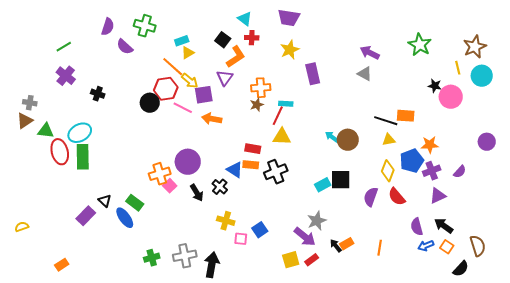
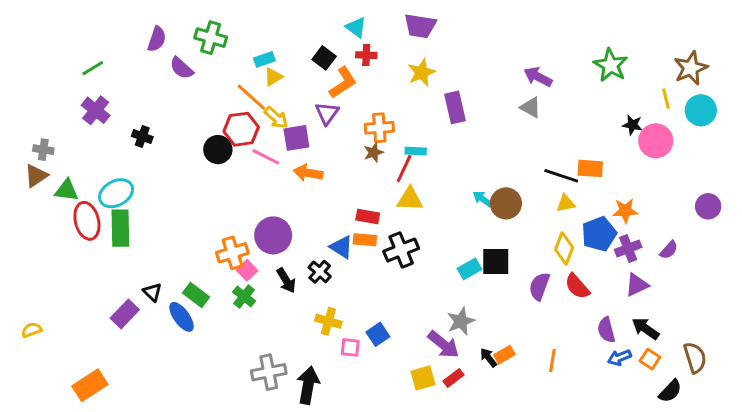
green cross: (152, 258) -> (244, 296), moved, turned -35
orange rectangle: (62, 265) -> (90, 385), size x1.6

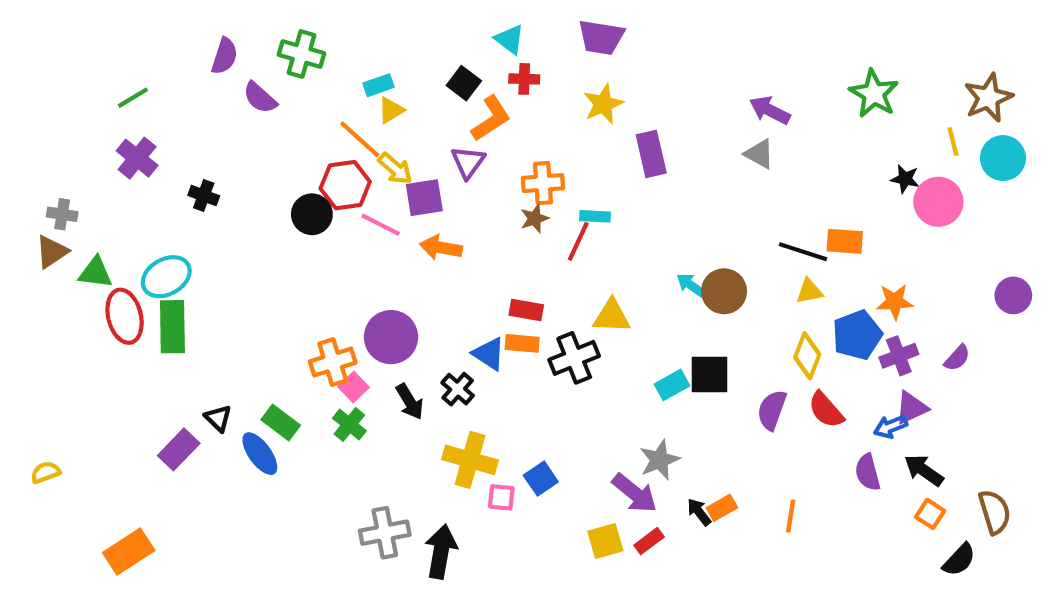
yellow triangle: (410, 199) -> (612, 316), moved
yellow cross: (328, 321) -> (470, 460), size x1.4
blue arrow: (619, 358) -> (891, 427), moved

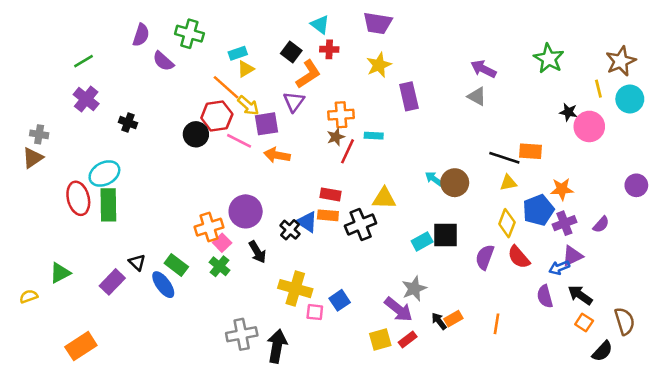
red line: (578, 241) -> (348, 151), moved
green triangle: (95, 273) -> (60, 273), moved, turned -35
black cross: (458, 389) -> (290, 230), moved

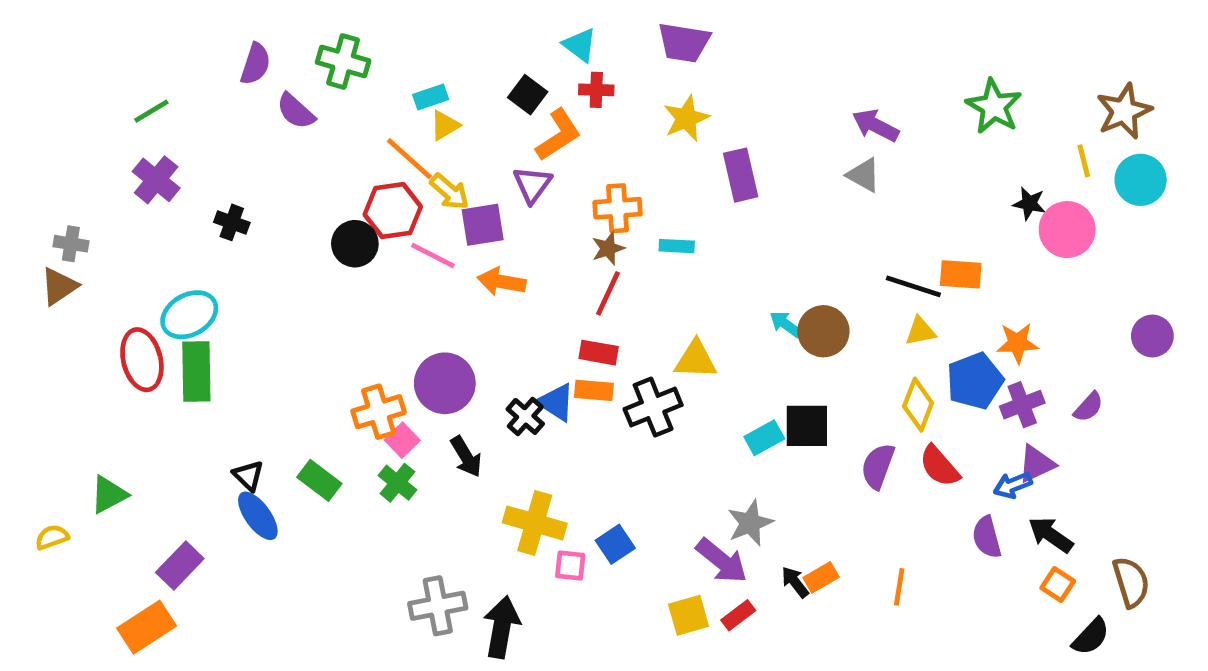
red line: (348, 151) -> (608, 293), moved
purple rectangle: (112, 282) -> (180, 566), moved
blue ellipse: (163, 285) -> (258, 516), moved

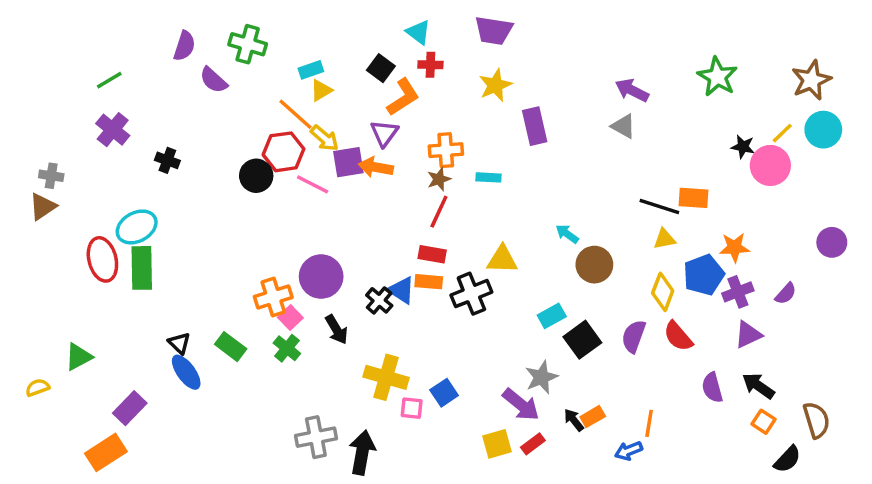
yellow line: (1084, 161) -> (782, 133), moved, turned 60
orange arrow: (502, 282) -> (376, 167), moved
brown circle: (823, 331) -> (594, 265), moved
black square: (807, 426) -> (582, 340), moved, turned -36
blue arrow: (1013, 485) -> (629, 451), moved

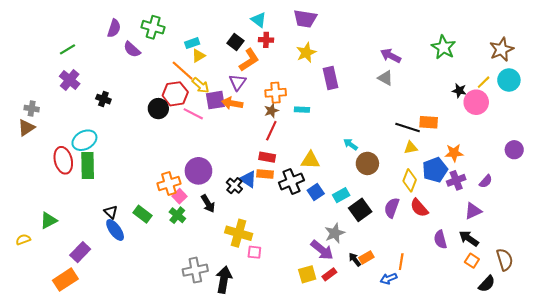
purple triangle: (748, 335) -> (473, 211), moved
blue square: (444, 393) -> (316, 192), moved

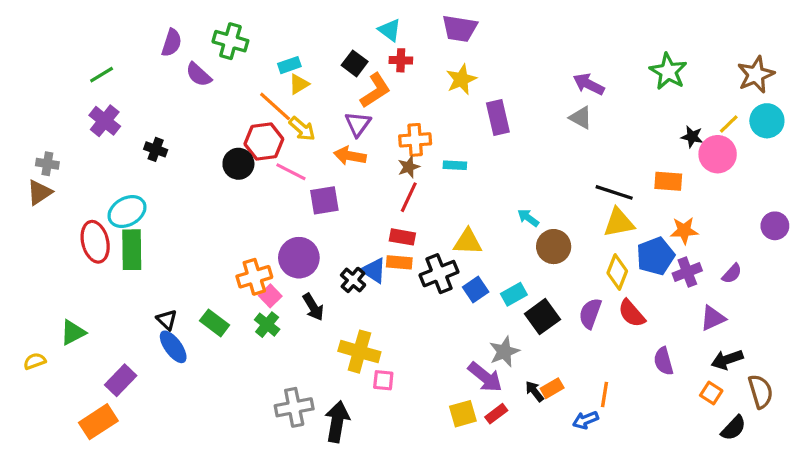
purple square: (215, 100) -> (324, 200), moved
orange rectangle: (429, 122) -> (668, 181), moved
yellow triangle: (411, 148) -> (619, 223), size x1.5
black arrow: (469, 238) -> (727, 360), moved, turned -54

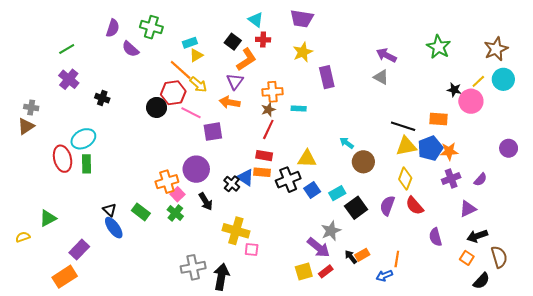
green rectangle: (132, 250) -> (87, 164), size x0.7
blue pentagon: (655, 256) -> (430, 148), moved

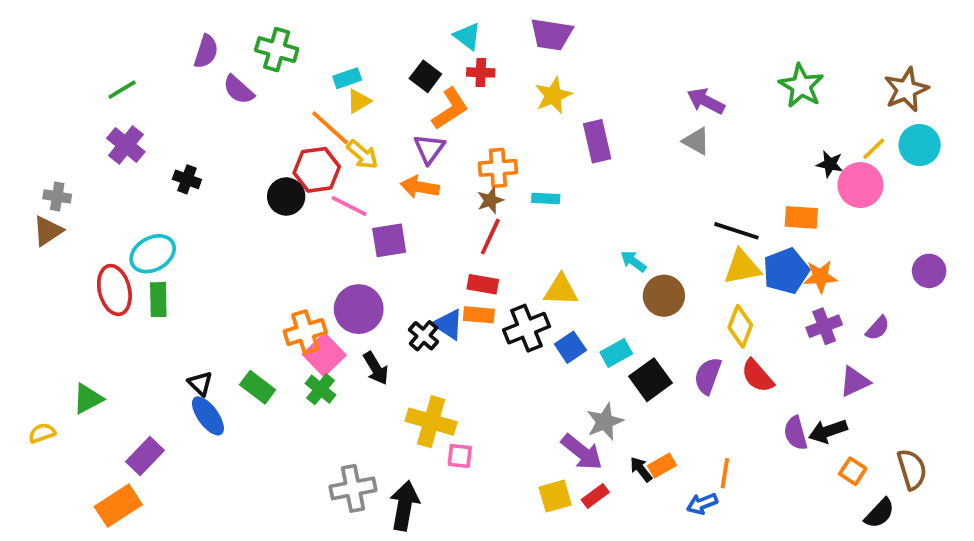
pink square: (177, 194) -> (324, 355), size x1.5
black arrow: (477, 236) -> (828, 431), moved

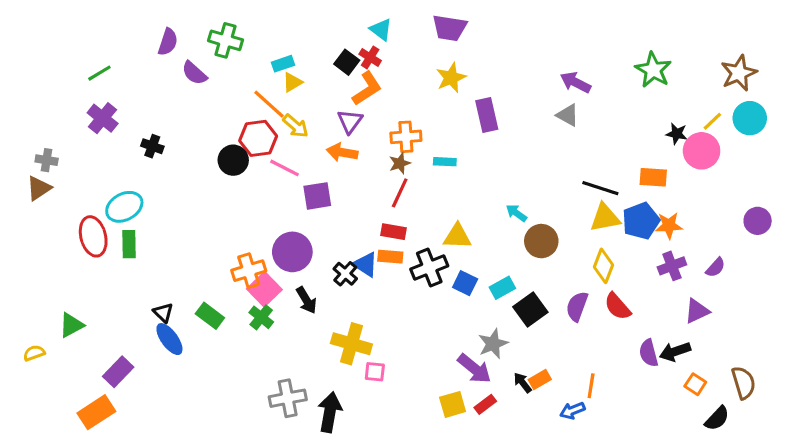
red cross: (481, 72) -> (370, 57), moved, turned 30
blue square: (570, 347) -> (465, 283), turned -30

